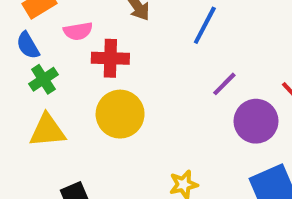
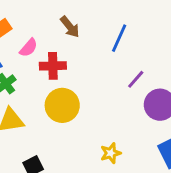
pink semicircle: (78, 31) -> (29, 48), turned -36

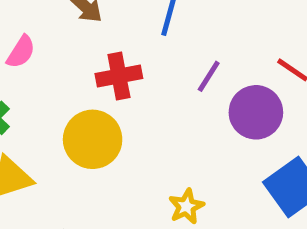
red cross: (53, 66) -> (119, 76), moved

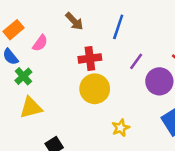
yellow circle: (93, 139) -> (95, 89), moved

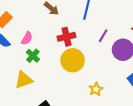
pink semicircle: (40, 43) -> (27, 38), moved
green cross: (23, 76) -> (33, 56), moved

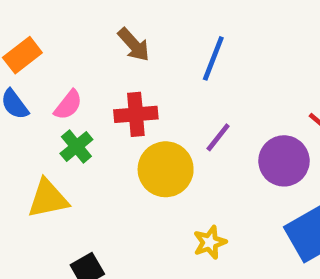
purple line: (103, 36) -> (218, 137), moved
red cross: (66, 37) -> (136, 114), moved

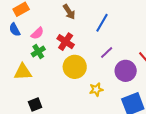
red cross: (136, 114) -> (66, 42), turned 30
purple line: (218, 137) -> (107, 52), moved
yellow star: (210, 242) -> (96, 90), moved

